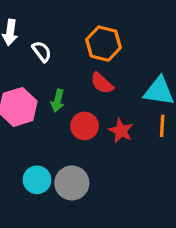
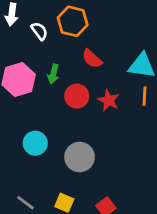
orange hexagon: (104, 44) -> (73, 21), moved
gray circle: (72, 183) -> (80, 157), moved

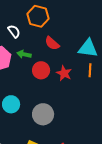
white semicircle: (39, 31) -> (14, 31), moved
green arrow: (53, 74) -> (24, 54), turned 88

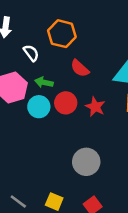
cyan circle: (11, 104) -> (39, 107), moved
gray circle: (43, 114) -> (86, 162), moved

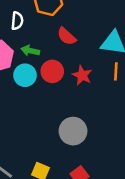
white semicircle: (31, 53) -> (17, 21), turned 42

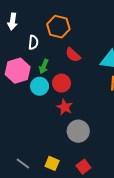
green arrow: (30, 51) -> (44, 66), turned -80
red star: (82, 75) -> (65, 107), moved

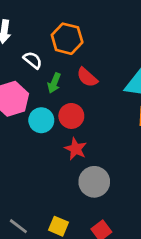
white semicircle: (33, 42) -> (33, 60), turned -56
green arrow: (44, 66) -> (54, 83), moved

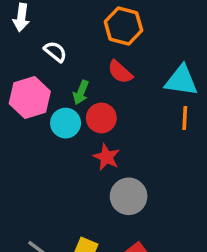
orange hexagon: (67, 39) -> (123, 26), moved
green arrow: (54, 83) -> (81, 92), moved

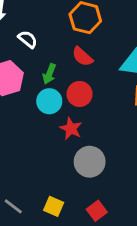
red circle: (101, 118) -> (80, 94), moved
cyan circle: (66, 123) -> (49, 101), moved

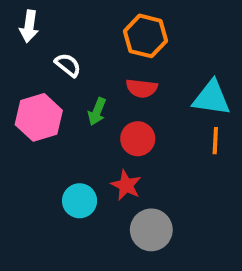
red semicircle: (82, 57) -> (142, 88), turned -35
cyan circle: (49, 101) -> (80, 201), moved

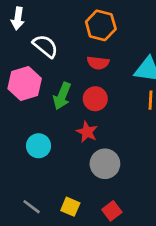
white semicircle: (68, 65) -> (45, 46), size x1.4
green arrow: (97, 112) -> (62, 96), moved, size x1.4
cyan circle: (80, 201) -> (38, 146), moved

